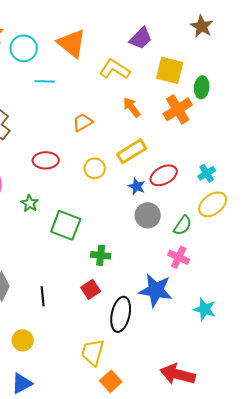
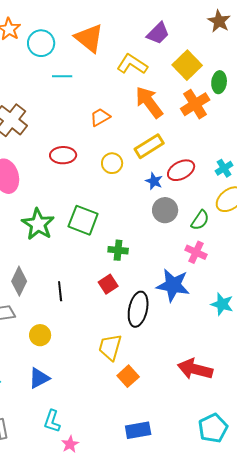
yellow square: (170, 70) -> (187, 65), turned 32
orange arrow: (132, 107) -> (149, 102), size x1.6
green star: (30, 203) -> (38, 224), moved, size x1.8

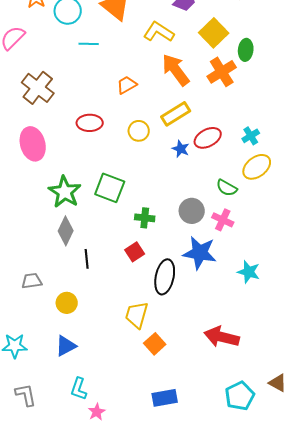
gray circle: (165, 210) -> (192, 211), moved
green semicircle: (200, 220) -> (227, 188), turned 85
gray diamond: (19, 281) -> (66, 231), moved

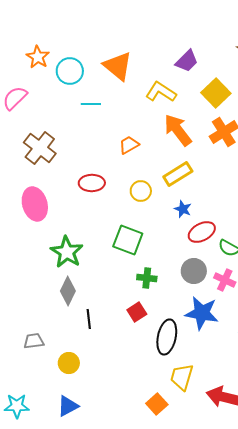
red ellipse: (208, 138) -> (202, 232), moved
green square: (110, 188) -> (128, 240), moved
yellow trapezoid: (137, 315) -> (182, 377), moved

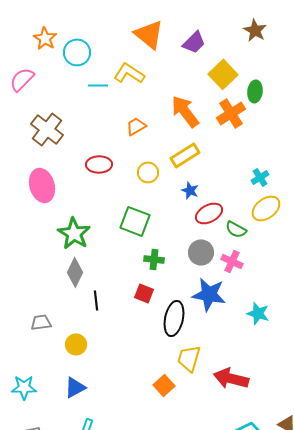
orange triangle: (118, 66) -> (149, 34), moved
yellow L-shape: (161, 92) -> (129, 73), moved
red square: (137, 312) -> (144, 293), turned -36

